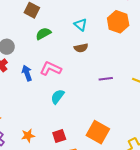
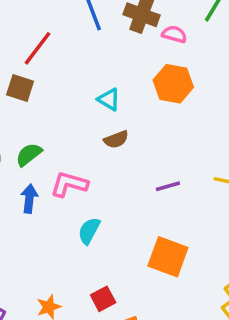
green semicircle: (43, 34) -> (29, 154), moved
blue arrow: (27, 73) -> (29, 199), turned 35
orange square: (98, 132) -> (168, 257), moved

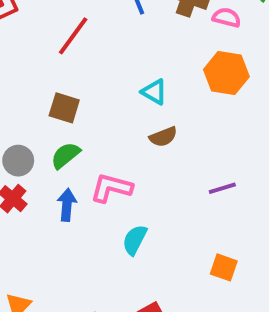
brown square: (20, 88) -> (64, 108), moved
orange square: (168, 257) -> (224, 267), size x0.6

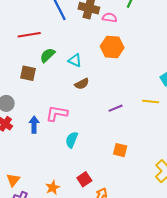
red line: (73, 36) -> (29, 35), turned 50
green semicircle: (65, 155) -> (47, 55), moved

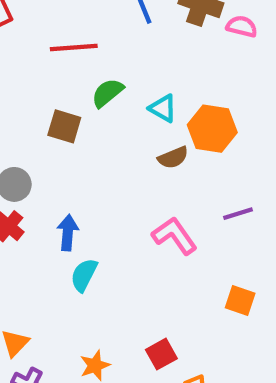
orange hexagon: (112, 47) -> (212, 129), moved
pink L-shape: (57, 113) -> (174, 236), moved, turned 40
cyan semicircle: (72, 140) -> (84, 275), moved

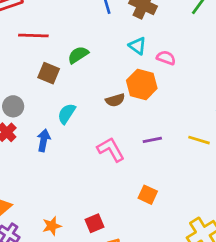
pink semicircle: (242, 26) -> (166, 58), moved
red line: (74, 47) -> (33, 36), moved
cyan triangle: (163, 108) -> (138, 46), moved
cyan semicircle: (84, 275) -> (67, 114), moved

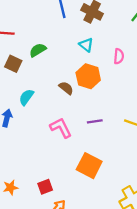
pink semicircle: (166, 58) -> (119, 56), moved, turned 72
brown semicircle: (115, 100) -> (66, 88), turned -128
orange square: (148, 195) -> (89, 166), size x1.6

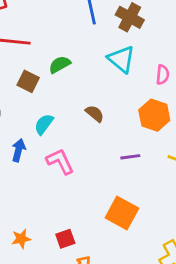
cyan triangle: (86, 45) -> (121, 59), size x1.5
orange hexagon: (88, 76) -> (154, 115), moved
pink L-shape: (61, 128) -> (60, 161), moved

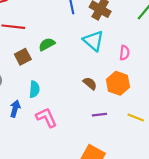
brown square: (28, 81) -> (23, 57), turned 35
brown semicircle: (95, 114) -> (90, 83), moved
cyan semicircle: (44, 124) -> (34, 89), turned 147

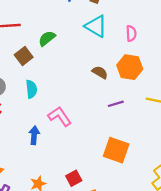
cyan semicircle: (34, 89) -> (31, 89), moved
blue arrow: (15, 109) -> (34, 135), moved

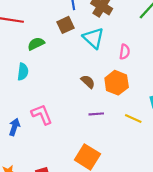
green semicircle: (47, 38) -> (36, 44), moved
brown square: (24, 56) -> (65, 25), moved
cyan semicircle: (31, 89) -> (23, 72), moved

